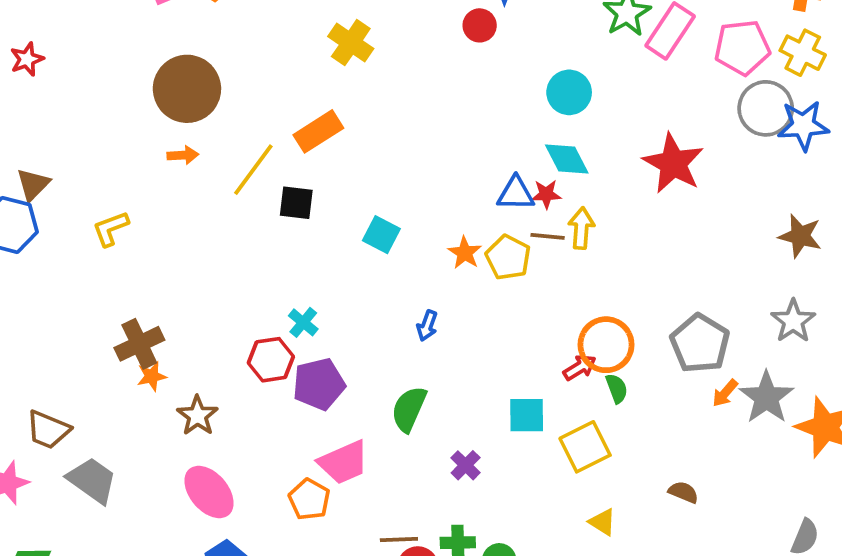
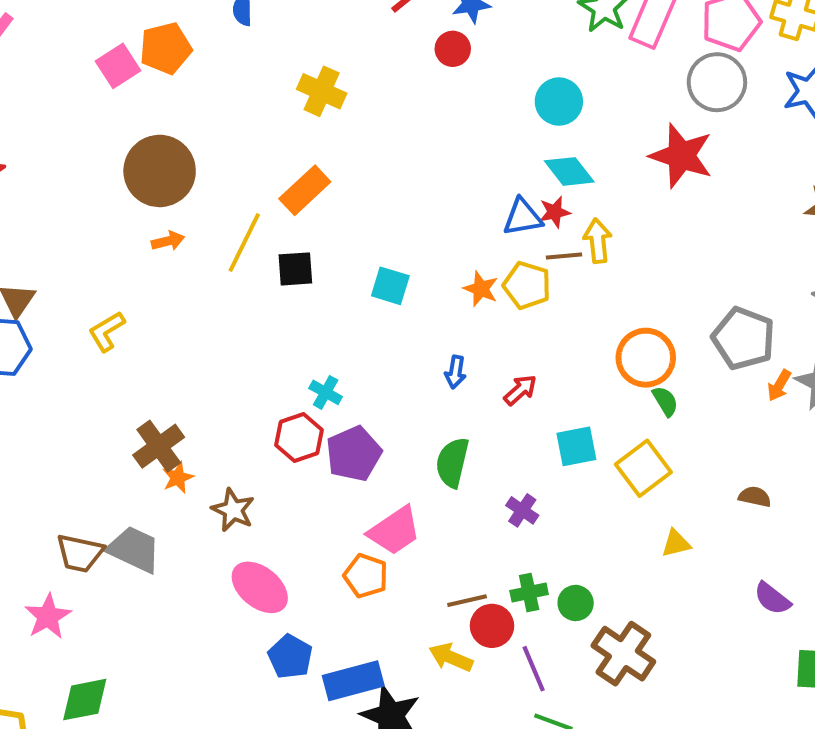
gray circle: (766, 108) -> (717, 82), moved
red arrow: (580, 368) -> (520, 390), moved
gray trapezoid: (92, 480) -> (134, 549), moved
yellow triangle: (602, 522) -> (676, 543), turned -36

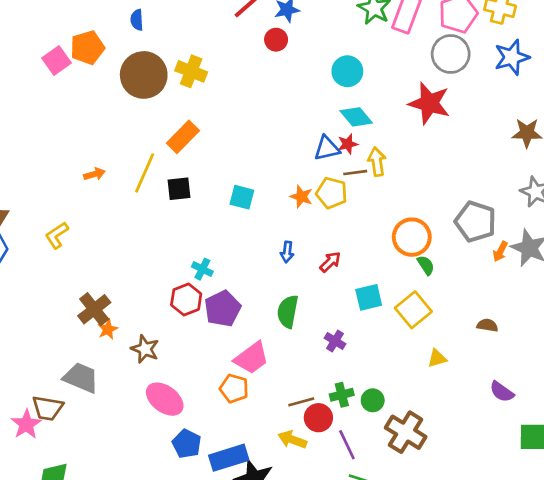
brown circle: (160, 171) -> (144, 75), moved
brown trapezoid: (80, 553) -> (48, 408), moved

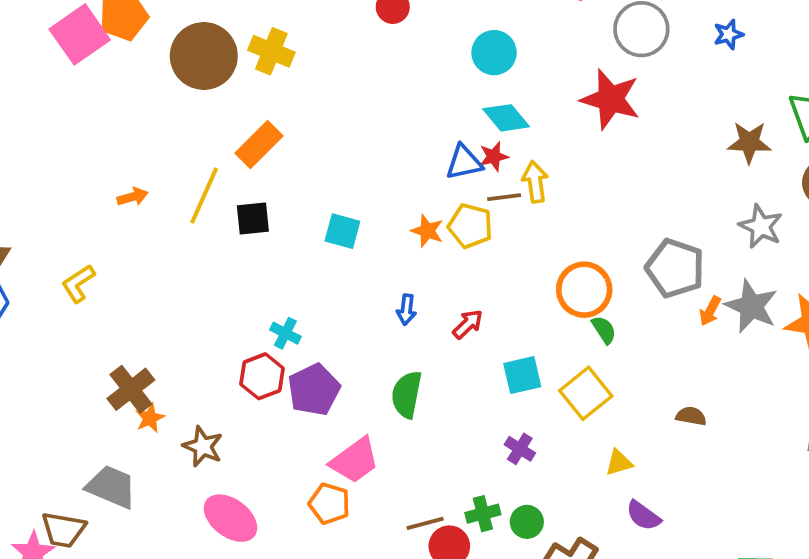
blue star: (512, 57) -> (729, 34), size x0.6
pink square: (57, 61) -> (80, 34), size x1.4
purple cross: (335, 341) -> (520, 449), moved
purple semicircle: (502, 392) -> (643, 516), moved

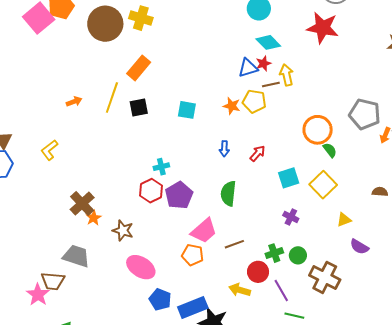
cyan cross: (285, 333) -> (161, 167), turned -35
brown line: (425, 523) -> (234, 244), moved

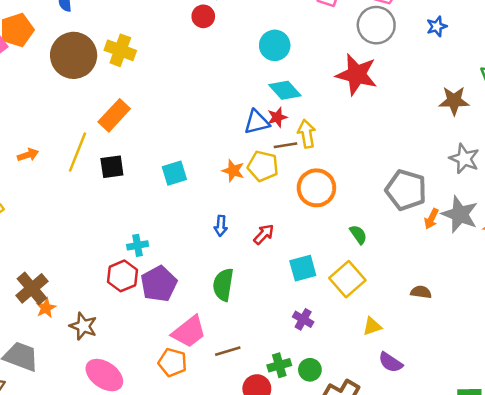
cyan square: (187, 110) -> (174, 173), turned -30
orange circle: (318, 130) -> (316, 188), moved

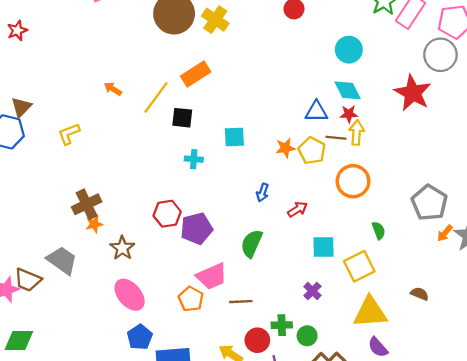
red star: (277, 117) -> (349, 114), moved
orange arrow: (28, 155) -> (113, 89), turned -144
orange star: (233, 171) -> (285, 148), turned 30
cyan cross: (138, 245) -> (194, 159), moved
yellow triangle: (372, 326) -> (370, 312), size x2.0

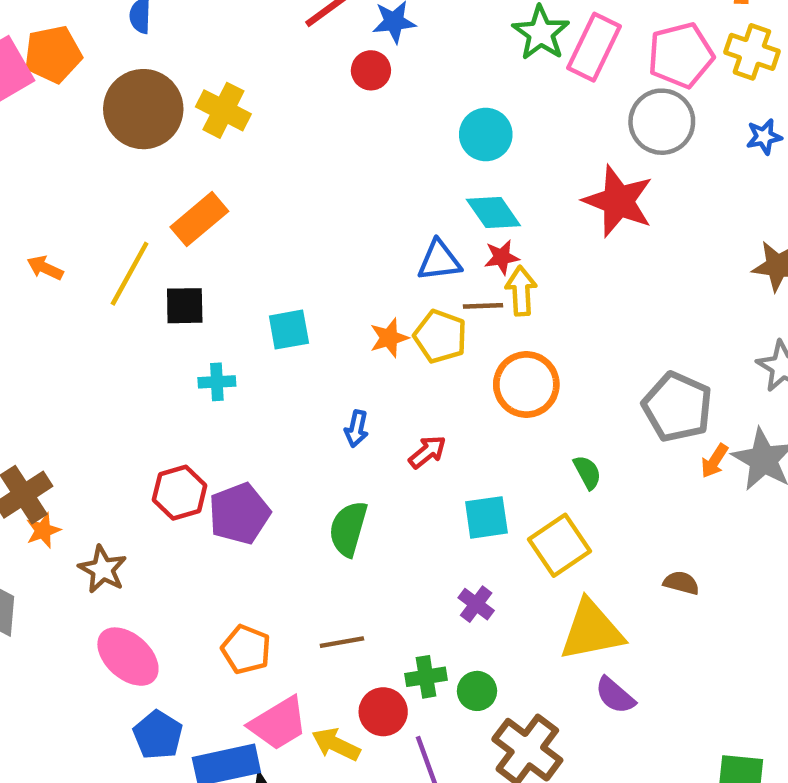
pink trapezoid: (212, 276) -> (278, 723), moved

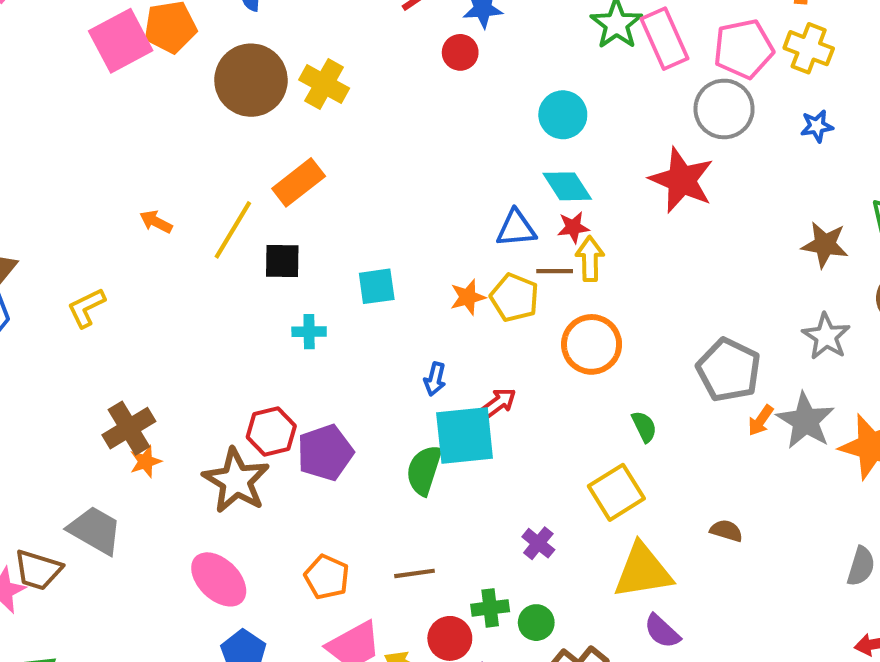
pink rectangle: (594, 47) -> (665, 39), turned -52
cyan square: (486, 517) -> (465, 436), moved, size x1.5
brown star: (103, 569) -> (236, 481), moved, size x1.5

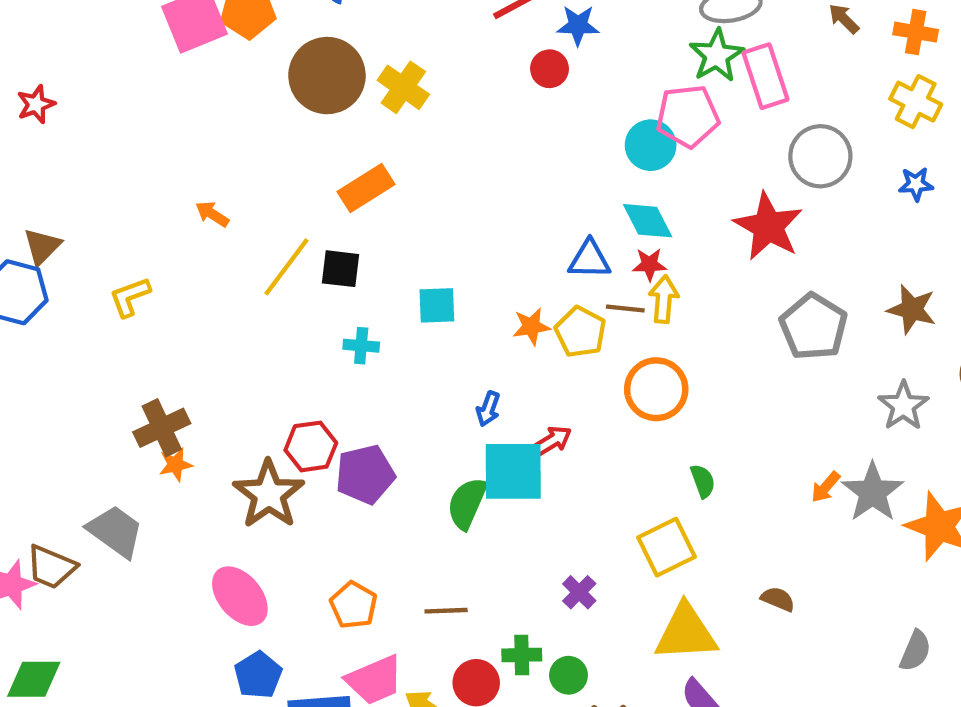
pink pentagon: (743, 49) -> (688, 116), moved
yellow line: (233, 230) -> (287, 267), moved
gray pentagon: (729, 370) -> (814, 327), moved

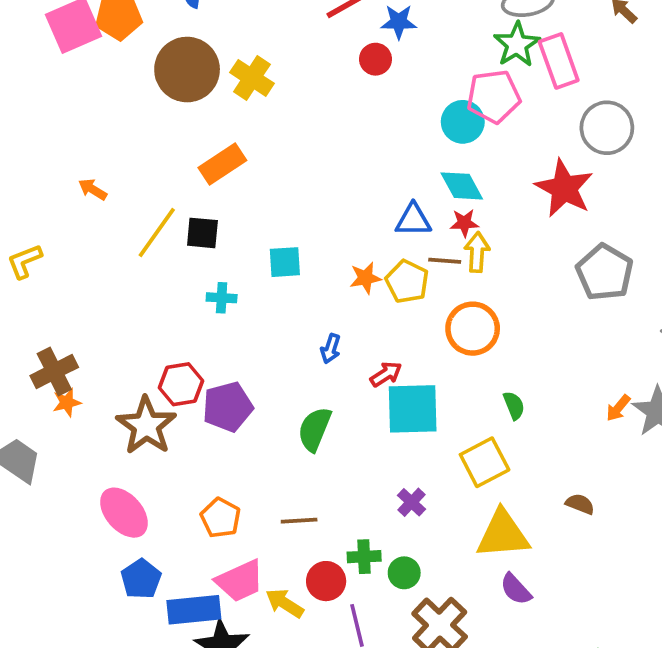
cyan square: (513, 471) -> (413, 409), moved

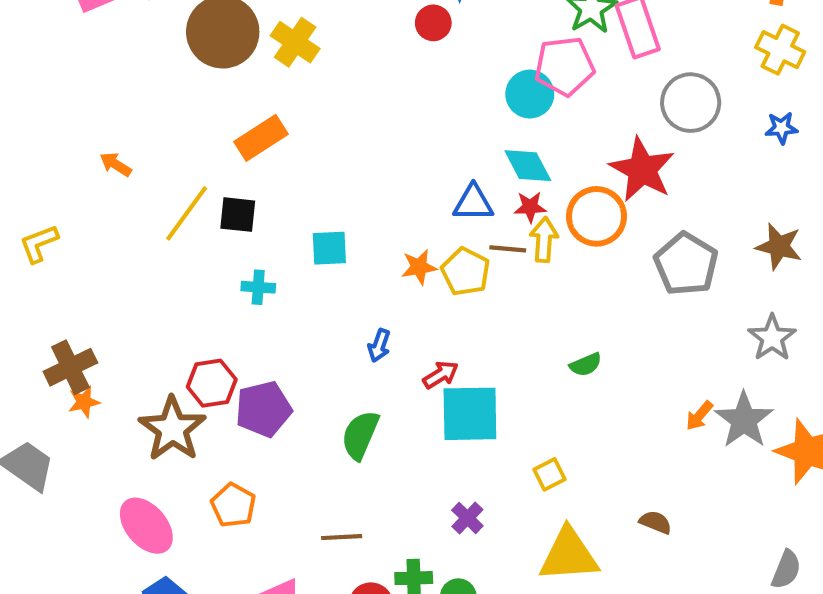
orange circle: (473, 329) -> (597, 216), moved
green semicircle: (514, 405) -> (586, 365), moved, turned 88
yellow square: (485, 462) -> (550, 474), size x0.6
orange pentagon: (221, 518) -> (233, 505), moved

